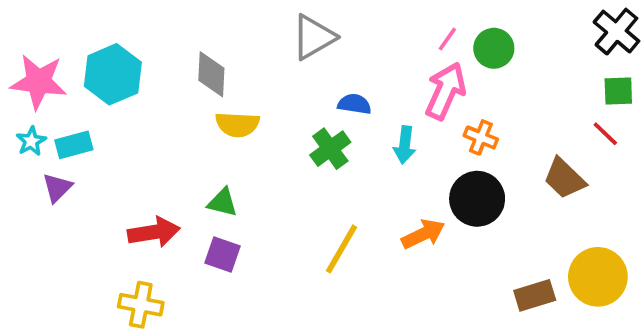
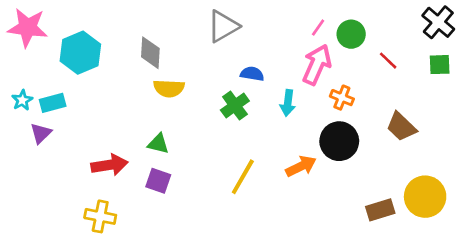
pink star: (39, 82) -> (28, 28), moved
red line: (605, 134) -> (388, 61), moved

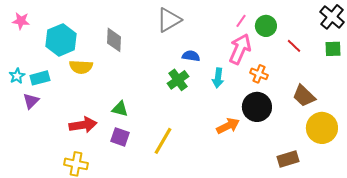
pink star: (28, 28) -> (21, 21), size x0.6
yellow semicircle: (169, 88) -> (81, 67), moved
yellow line: (243, 177) -> (163, 141), moved
yellow circle: (425, 197) -> (322, 128), moved

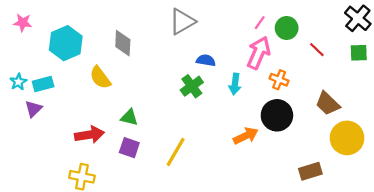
yellow semicircle: (81, 67) -> (100, 78), moved, turned 50

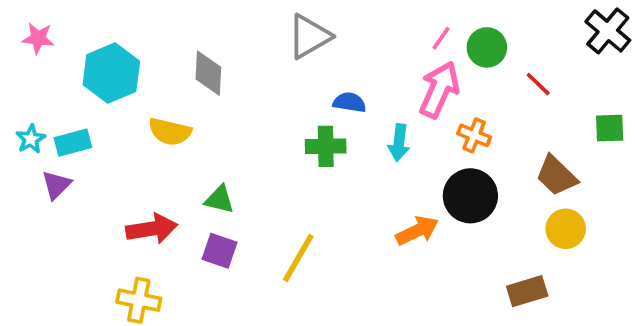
green square: (359, 53) -> (610, 128), moved
yellow semicircle: (100, 78) -> (170, 132), turned -40
green cross: (192, 86) -> (326, 146), turned 35
yellow circle: (347, 138) -> (566, 229), moved, size x0.7

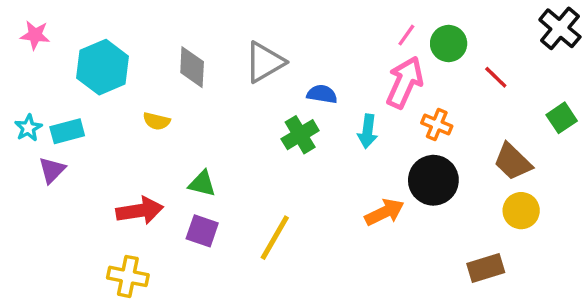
gray triangle: (309, 36) -> (265, 62), moved
green square: (610, 128) -> (562, 118), turned -32
yellow semicircle: (170, 132) -> (157, 121), size x0.7
green cross: (326, 146) -> (300, 135), turned -30

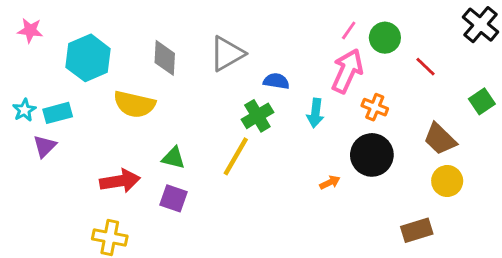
yellow semicircle: (157, 121) -> (134, 104), size x1.8
orange arrow: (384, 212) -> (330, 182), size x0.6
yellow line: (275, 238) -> (236, 156), moved

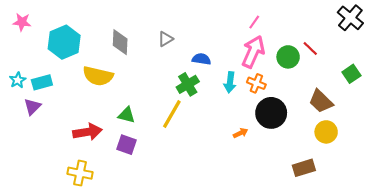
green circle: (385, 38) -> (288, 57), moved
gray triangle: (227, 54) -> (166, 39), size x0.6
orange cross: (375, 107) -> (256, 83), moved

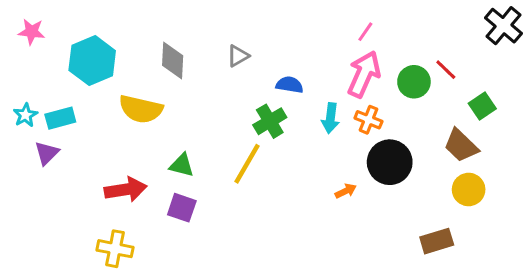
green square: (351, 74) -> (482, 106), moved

